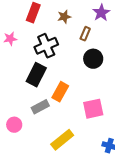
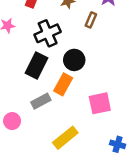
black circle: (93, 59) -> (74, 60), moved

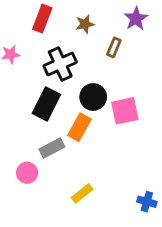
pink square: (100, 103) -> (125, 111), moved
pink circle: (12, 121) -> (27, 173), moved
yellow rectangle: (65, 138) -> (82, 193), size x0.7

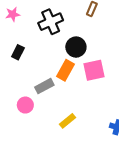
black rectangle: (46, 104) -> (18, 52), moved, size x0.6
pink square: (125, 111) -> (94, 70), moved

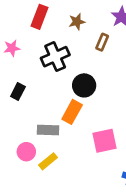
pink square: (94, 70) -> (105, 141), moved
gray rectangle: (44, 86) -> (48, 130), turned 30
yellow rectangle: (68, 121) -> (48, 161), moved

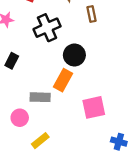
brown rectangle: (102, 42) -> (91, 14), turned -35
yellow rectangle: (48, 161) -> (40, 141), moved

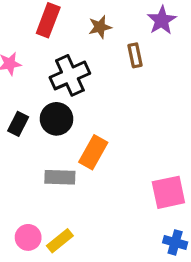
black circle: (74, 55) -> (57, 119), moved
pink square: (94, 107) -> (168, 192), moved
pink circle: (20, 118) -> (28, 237), moved

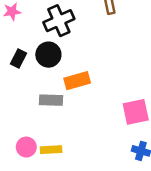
orange rectangle: (93, 152) -> (77, 81), turned 45
yellow rectangle: (60, 241) -> (51, 150), turned 36

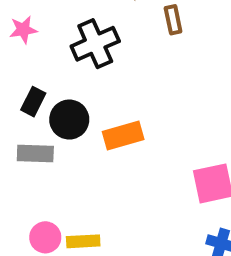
black circle: (48, 55) -> (69, 120), moved
gray rectangle: (51, 100) -> (35, 153), moved

